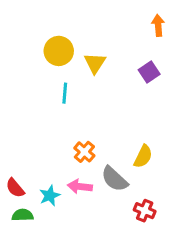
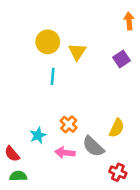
cyan star: (50, 196) -> (38, 135), moved

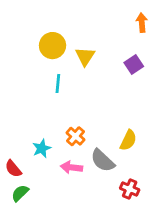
green semicircle: (18, 176) -> (20, 193), turned -42

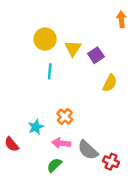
purple square: (134, 64) -> (96, 55), moved
yellow semicircle: (128, 140) -> (110, 83), moved
gray semicircle: (103, 161) -> (88, 150), moved
green semicircle: (20, 193) -> (54, 165), moved

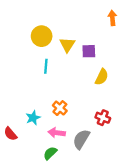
purple square: (96, 55) -> (89, 51), turned 32
gray semicircle: (88, 150) -> (81, 139), turned 78
red cross: (111, 162) -> (103, 118), moved

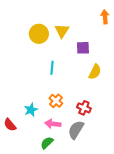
yellow triangle: (67, 45) -> (62, 31), moved
cyan line: (46, 66) -> (52, 68), moved
red cross: (103, 118) -> (84, 108), moved

